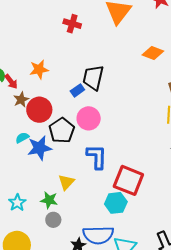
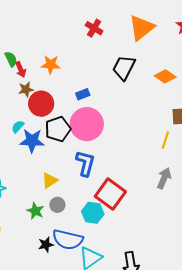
black trapezoid: (93, 78) -> (124, 68), moved
pink circle: (89, 118) -> (87, 124), size x1.4
cyan semicircle: (22, 138) -> (18, 127), turned -32
green star: (49, 200) -> (35, 211), moved
gray circle: (53, 220) -> (57, 205), moved

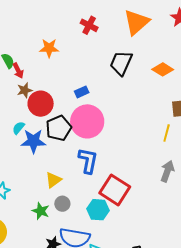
orange star: (51, 65) -> (49, 48), moved

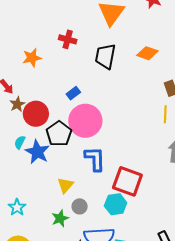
red cross: (89, 25) -> (68, 39), moved
blue star: (33, 141) -> (37, 152), turned -30
green star: (41, 211) -> (60, 218), turned -30

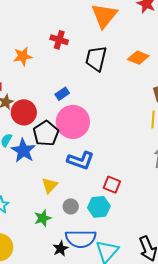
blue L-shape: (95, 159) -> (80, 160), turned 108
red square: (127, 181) -> (112, 185), size x0.6
gray circle: (80, 206) -> (71, 206), moved

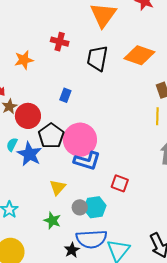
orange diamond: (138, 58) -> (139, 55), size x1.4
blue rectangle: (62, 94) -> (65, 95), turned -32
pink circle: (73, 122) -> (80, 140), moved
cyan hexagon: (99, 207) -> (95, 207), moved
green star: (43, 218) -> (52, 220), turned -30

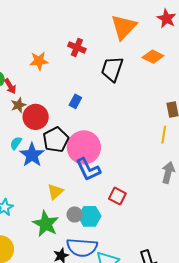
orange diamond: (139, 55) -> (153, 57), moved, size x0.7
blue L-shape: (87, 161) -> (88, 169), turned 40
green star: (52, 220) -> (46, 224), size x1.5

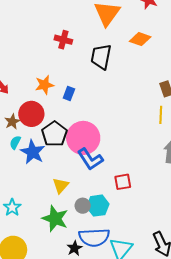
orange star: (39, 61) -> (44, 85), moved
brown star: (18, 105) -> (12, 122), moved
red square: (117, 196) -> (123, 182), turned -30

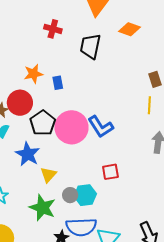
blue rectangle: (69, 93) -> (58, 83), turned -32
blue star: (33, 152) -> (28, 154), moved
blue L-shape: (90, 159) -> (101, 127), moved

